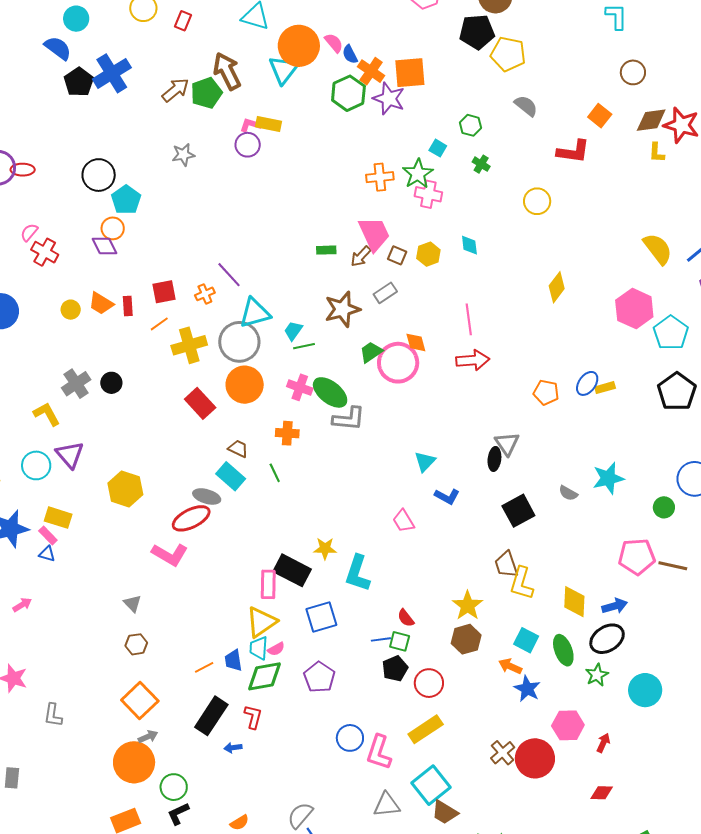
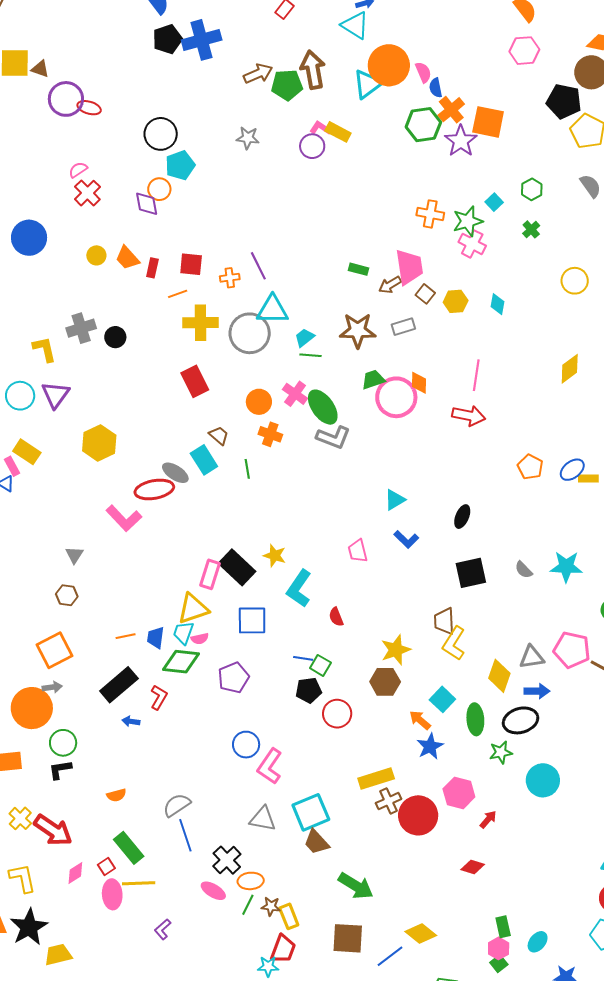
orange circle: (245, 385) -> (259, 402), moved, size x0.7
gray triangle: (507, 444) -> (532, 657), moved, turned 40
red semicircle: (406, 618) -> (336, 617), moved
yellow rectangle: (426, 729) -> (376, 778), moved

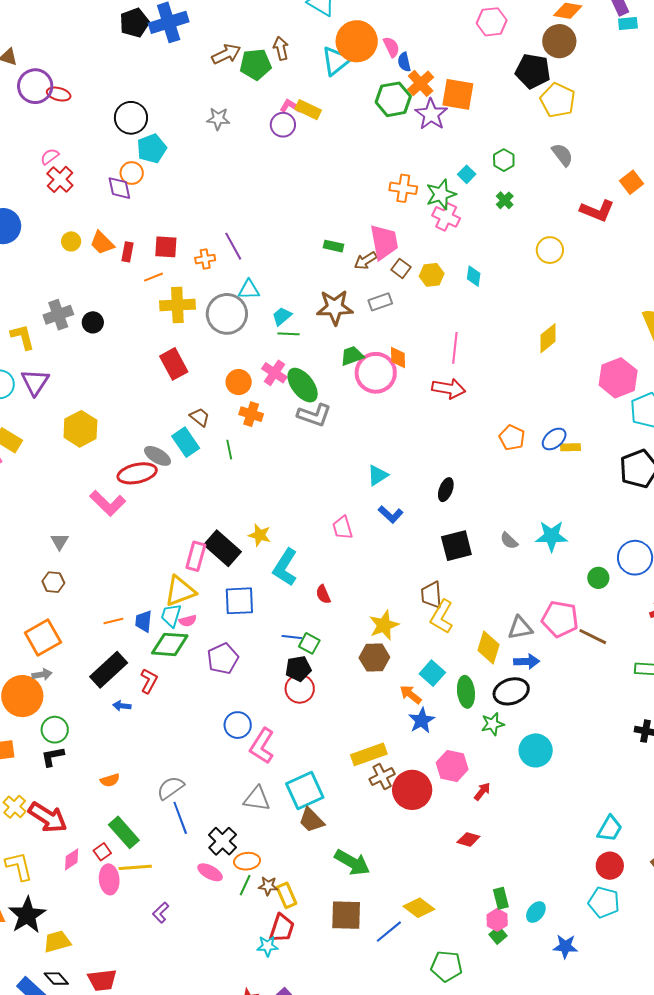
brown arrow: (313, 70) -> (281, 48), size x0.6
cyan triangle: (272, 310) -> (249, 290), size x0.7
red circle: (337, 714) -> (300, 689), moved

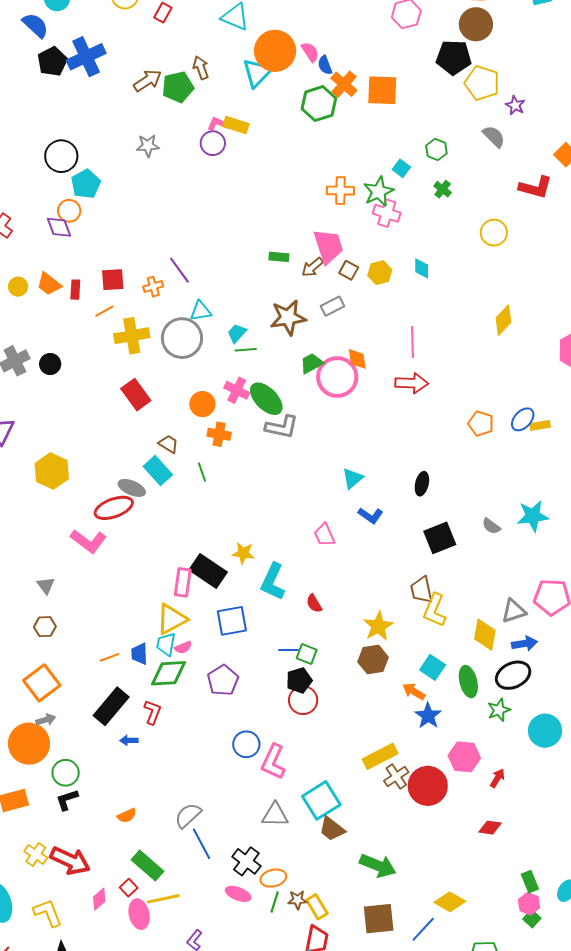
purple star: (431, 114) -> (515, 105), moved, size x0.6

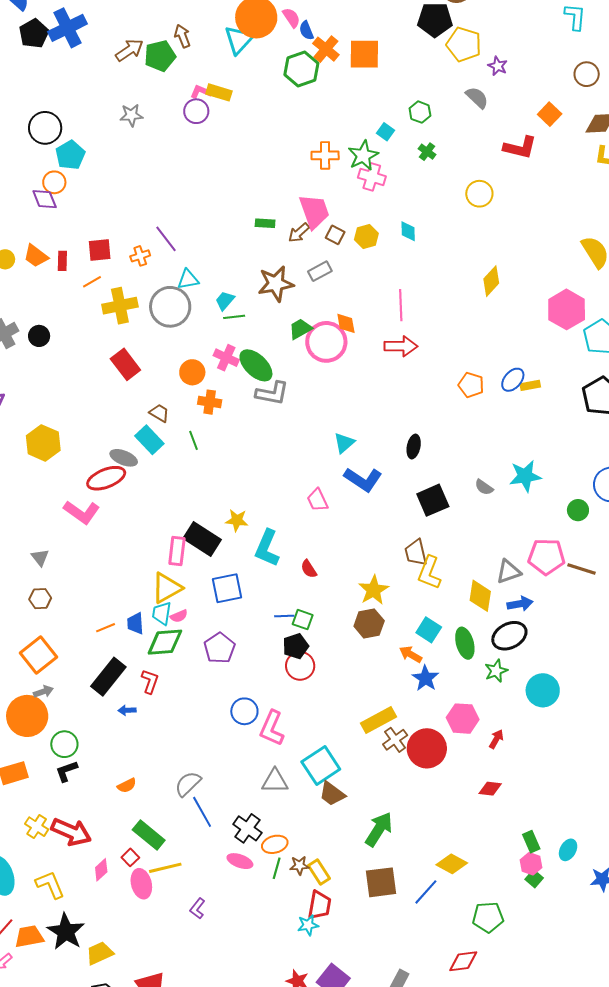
blue L-shape: (371, 515) -> (363, 480), size x1.5
green arrow: (378, 866) -> (379, 829), turned -78

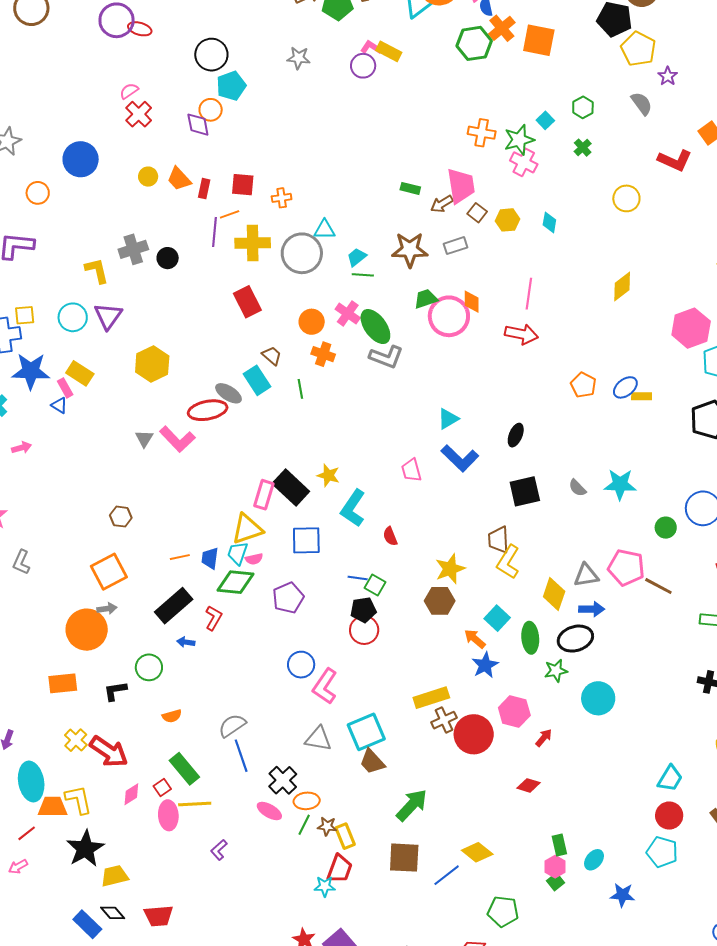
purple line: (166, 239) -> (215, 232), moved, turned 32
gray triangle: (40, 558) -> (144, 439), moved
green circle: (64, 744) -> (149, 667), moved
orange trapezoid: (29, 936) -> (53, 807), moved

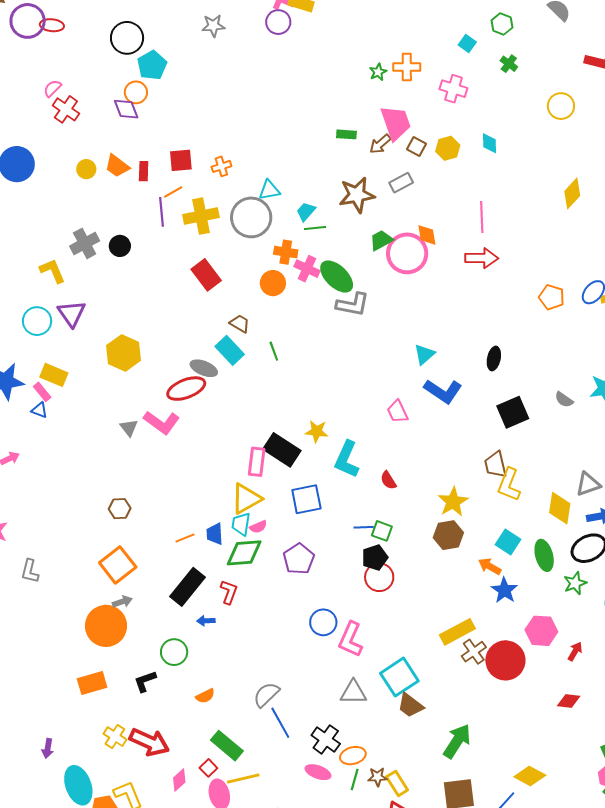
green star: (519, 140) -> (378, 72), moved, size x0.6
orange cross: (323, 354) -> (286, 252), moved

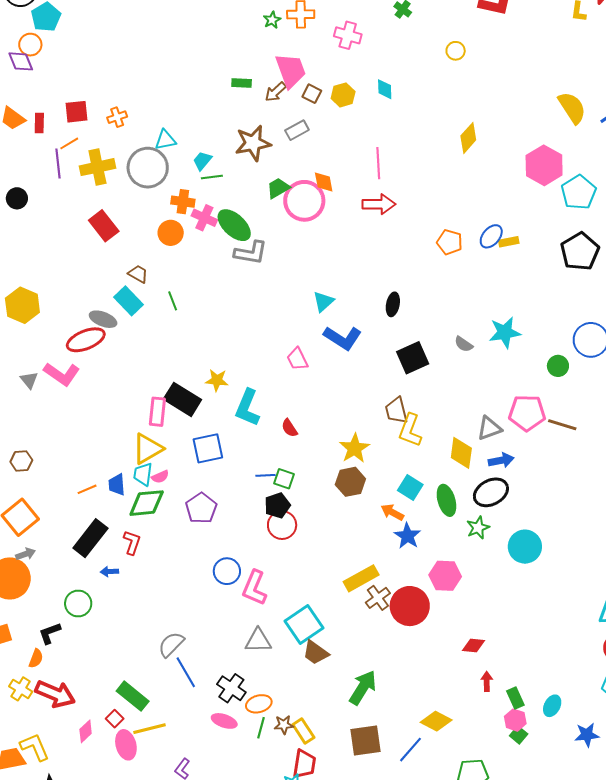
yellow circle: (561, 106) -> (456, 51), size x0.7
red arrow: (575, 651) -> (487, 681), moved, turned -30
orange semicircle: (205, 696) -> (36, 658), moved, turned -42

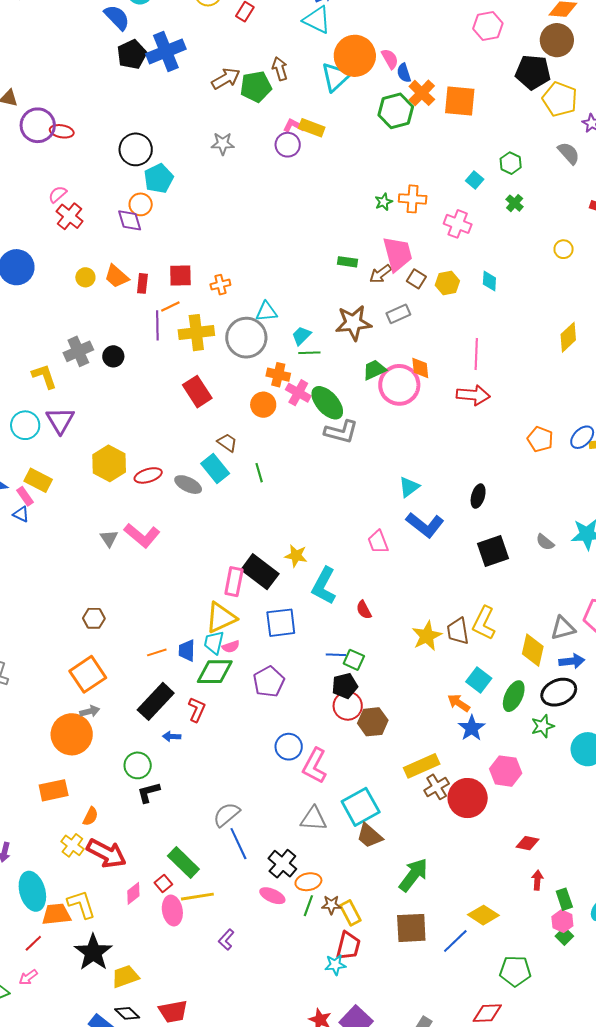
red ellipse: (86, 340) -> (148, 475), moved, size x0.7
brown trapezoid: (396, 410) -> (458, 631), moved
brown hexagon: (350, 482) -> (373, 722), moved
green ellipse: (446, 500) -> (514, 696), turned 36
black L-shape: (50, 633) -> (149, 792), moved

